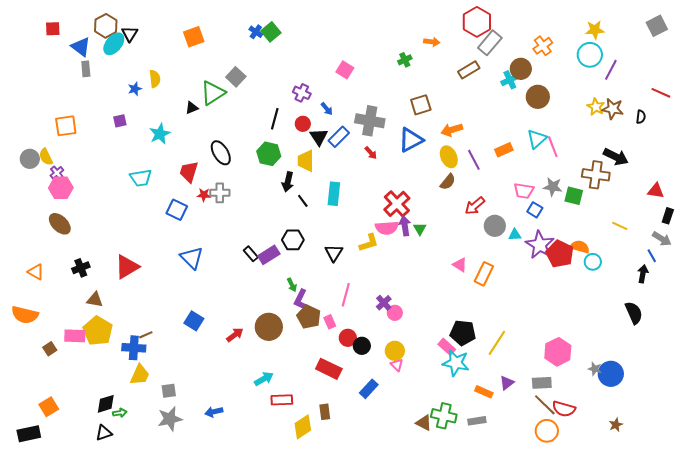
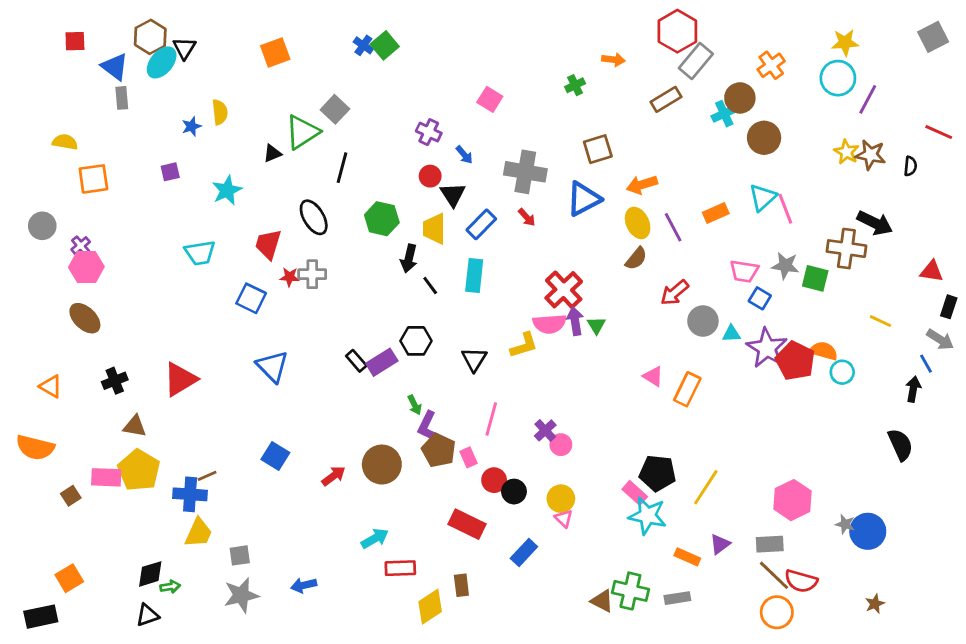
black line: (275, 119) -> (342, 168), moved
blue rectangle: (339, 137) -> (481, 224), moved
yellow semicircle: (46, 157) -> (65, 142), moved, turned 126

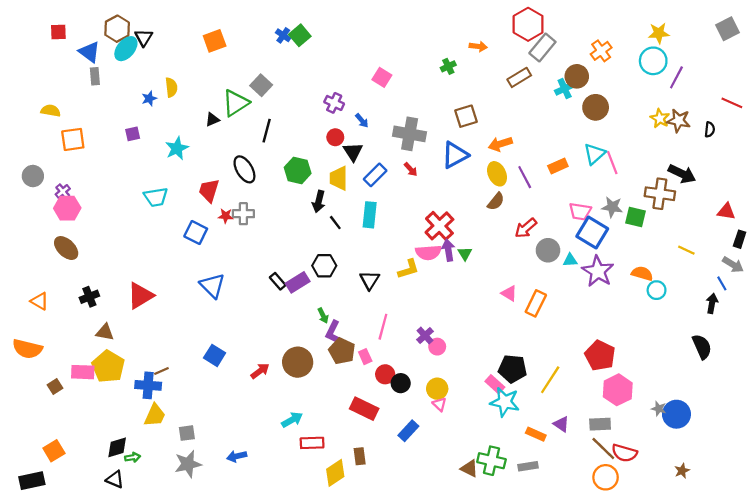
blue square: (760, 298) -> (592, 233), size x1.8
red pentagon: (795, 361) -> (600, 355), moved
purple triangle: (720, 544) -> (561, 424), turned -49
black triangle: (147, 615) -> (115, 480), turned 42

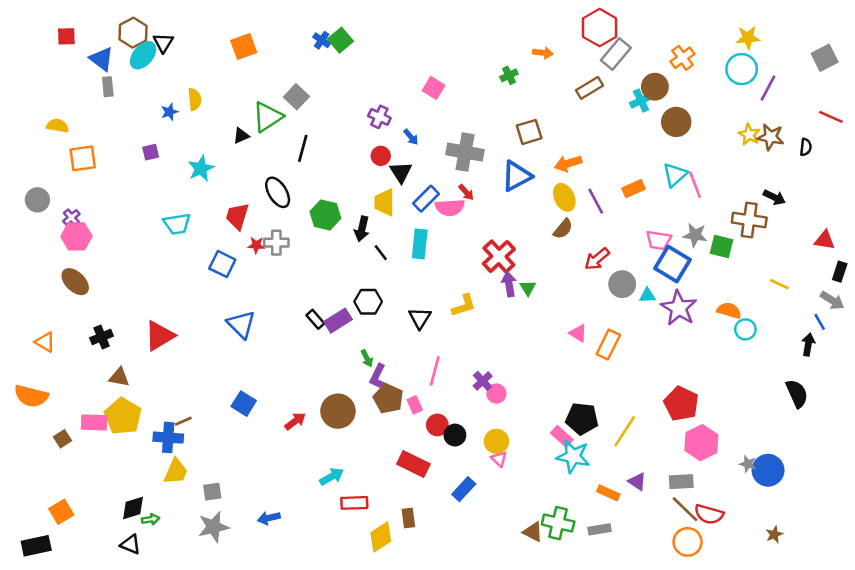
gray square: (727, 29) -> (825, 58), moved
green hexagon: (298, 170) -> (325, 215), moved
black arrow: (682, 174) -> (774, 197), size x0.7
pink semicircle: (428, 252) -> (450, 207), moved

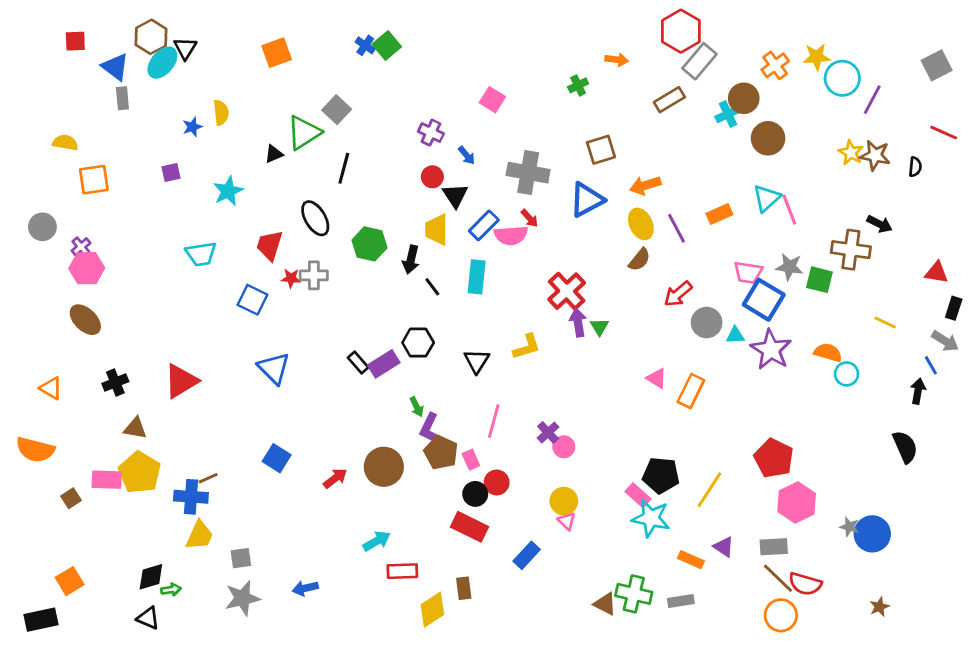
yellow star: (748, 38) -> (817, 57), moved
black circle: (455, 435) -> (475, 494), moved

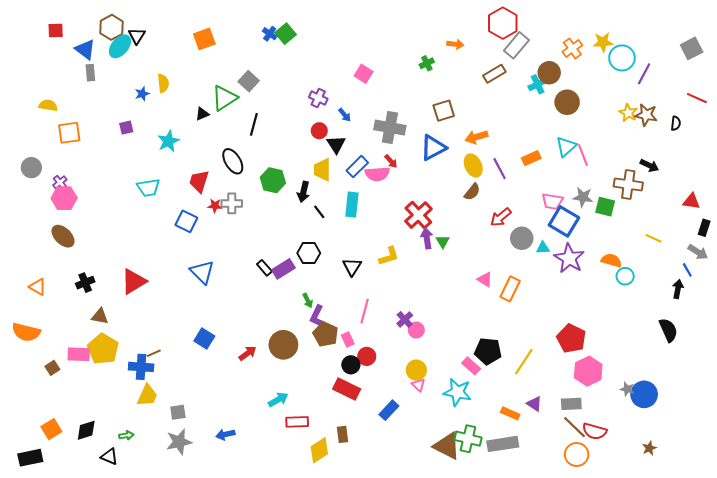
cyan star: (651, 518) -> (457, 392), moved
black diamond: (151, 577) -> (86, 430), moved
gray rectangle: (681, 601) -> (503, 444), size x1.6
brown triangle: (605, 604) -> (447, 446), size x1.6

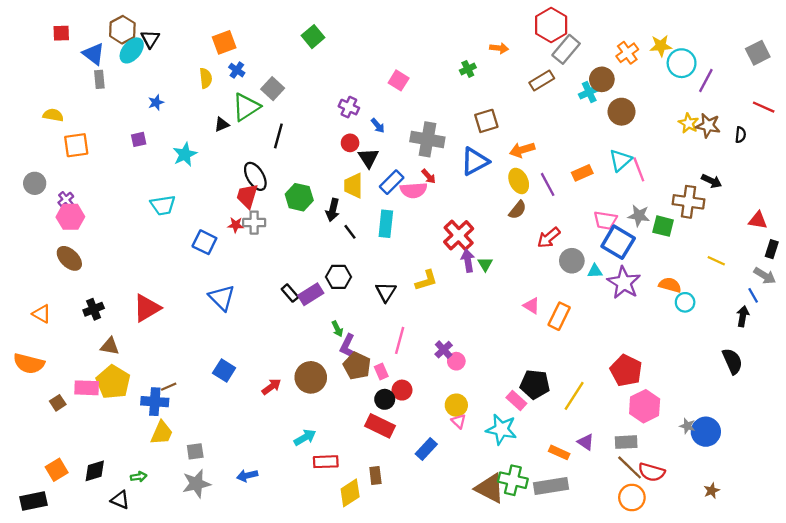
blue cross: (270, 34) -> (237, 70), moved
yellow semicircle: (163, 83) -> (206, 78), moved
red trapezoid: (199, 181) -> (247, 196), moved

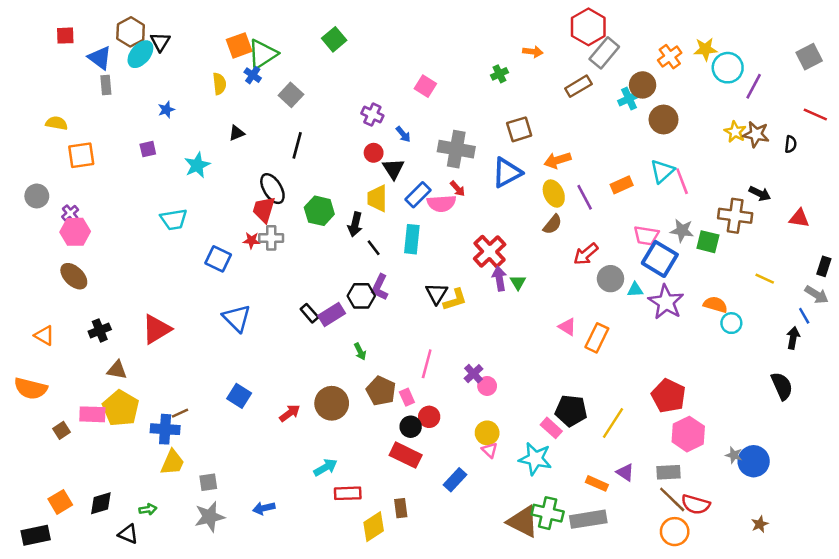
green triangle: (246, 107) -> (263, 54), moved
red triangle: (758, 220) -> (799, 218), moved
black triangle: (386, 292) -> (437, 293), moved
purple L-shape: (348, 346) -> (380, 287), moved

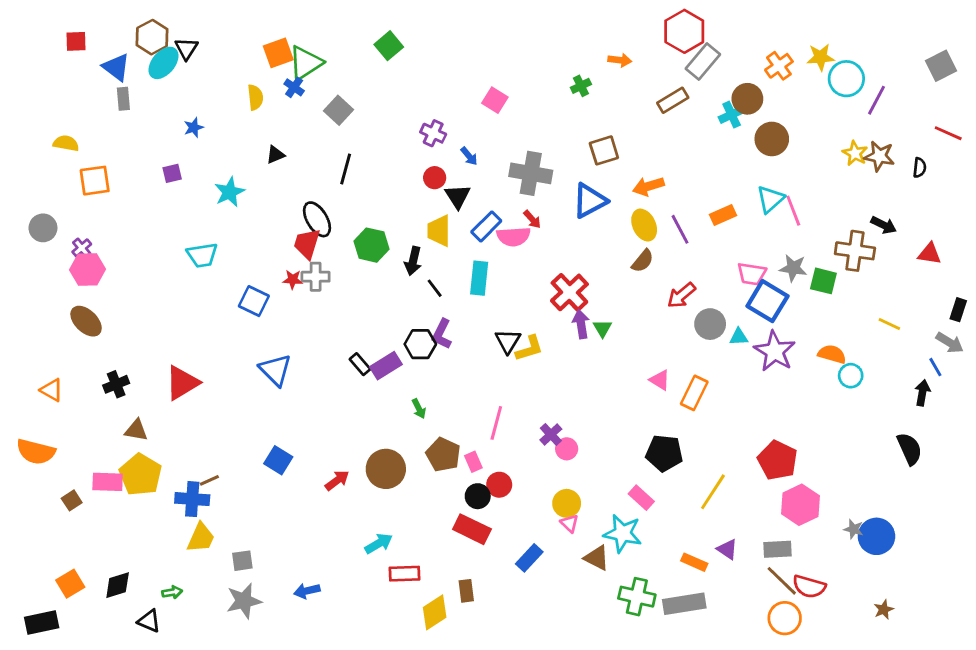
black pentagon: (571, 411) -> (664, 453), moved
brown triangle: (523, 522) -> (597, 558), moved, size x0.7

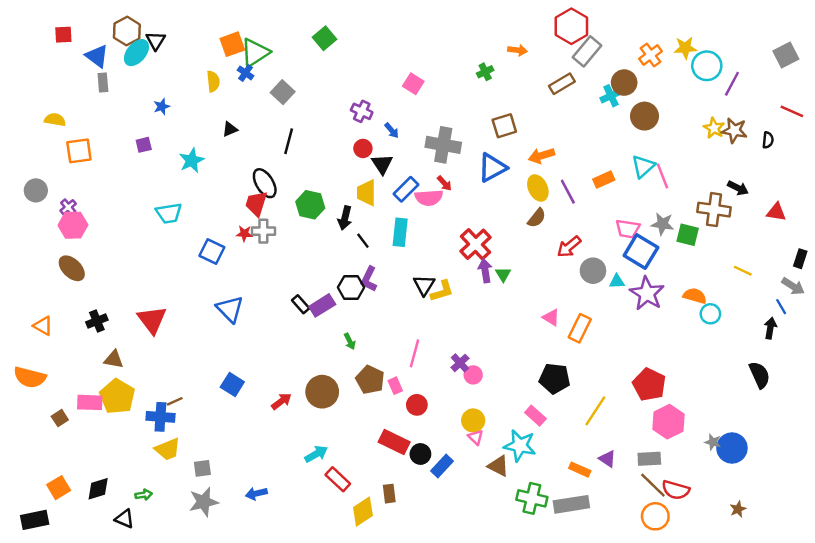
red triangle: (182, 383) -> (152, 320), turned -36
black circle: (478, 496) -> (420, 454), moved
yellow trapezoid: (201, 538) -> (168, 449), turned 44
red rectangle: (405, 574) -> (338, 479), turned 45

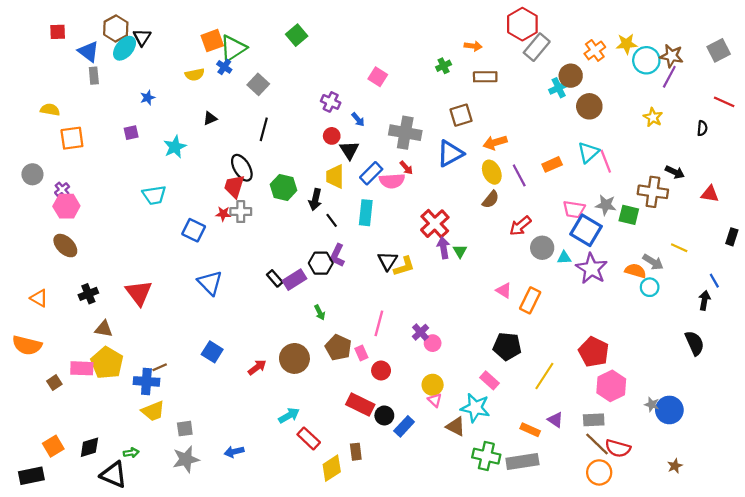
yellow semicircle: (213, 81) -> (195, 75), turned 84
brown rectangle: (562, 84) -> (485, 77), moved, turned 30
brown star: (734, 130) -> (672, 56), moved
gray arrow: (793, 286) -> (653, 262), moved
black triangle: (124, 519) -> (114, 475), size x1.5

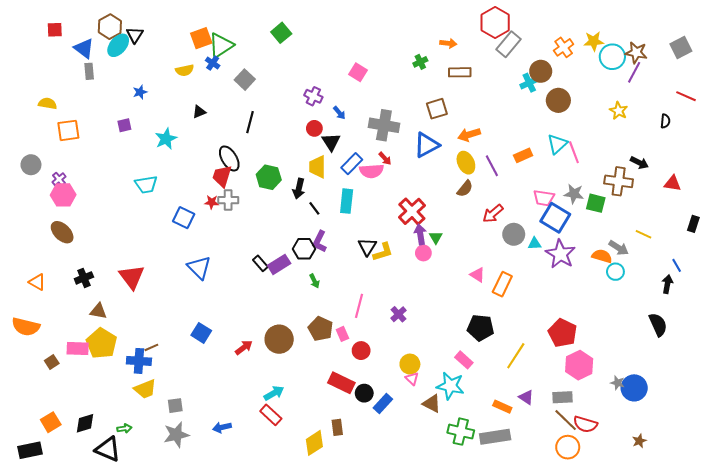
green arrow: (320, 312) -> (314, 281), moved
pink circle: (433, 343) -> (423, 253), moved
red rectangle: (309, 438) -> (271, 415), moved

